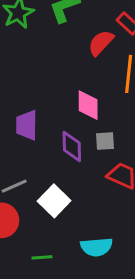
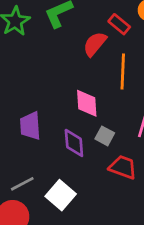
gray square: (105, 141) -> (105, 136), turned 36

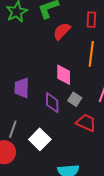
red rectangle: (119, 24) -> (91, 20), turned 49
red semicircle: (95, 44) -> (62, 31), moved
gray line: (22, 184) -> (13, 129), turned -48

